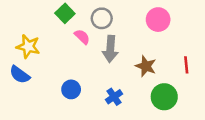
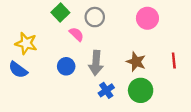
gray arrow: (110, 49) -> (96, 63), moved
blue circle: (71, 89) -> (66, 66), moved
green circle: (164, 97) -> (141, 90), moved

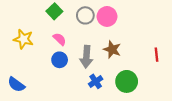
pink circle: (147, 18) -> (107, 16), moved
pink semicircle: (76, 34) -> (60, 39), moved
brown star: (136, 62) -> (112, 49), moved
blue semicircle: (18, 70) -> (16, 85), moved

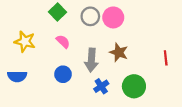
blue circle: (60, 60) -> (63, 74), moved
blue semicircle: (16, 85) -> (17, 76), moved, turned -36

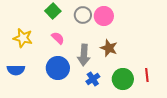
red line: (166, 58) -> (147, 75), moved
blue circle: (63, 74) -> (58, 68), size x1.5

